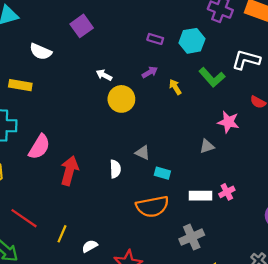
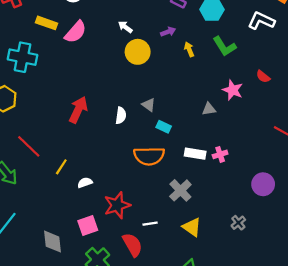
white L-shape: (246, 60) -> (261, 21), moved
pink semicircle: (39, 147) -> (76, 32), moved
gray cross: (192, 237) -> (180, 190), turned -30

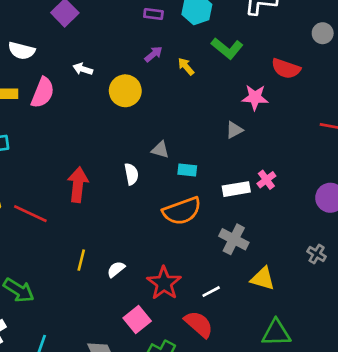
white arrow: (125, 27) -> (83, 69), moved
red semicircle: (263, 77) -> (286, 69), size x1.5
red line: (29, 146) -> (30, 214), moved

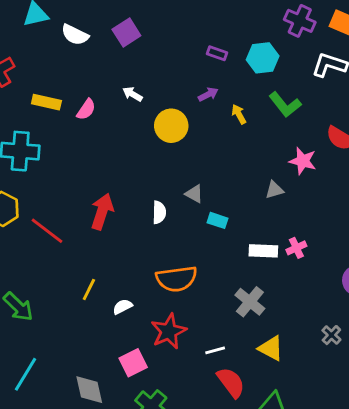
white semicircle: (22, 51) -> (75, 35), moved
pink semicircle: (43, 93) -> (86, 109), size x0.7
orange semicircle: (182, 211) -> (177, 279), moved
red semicircle: (199, 324) -> (231, 382), moved

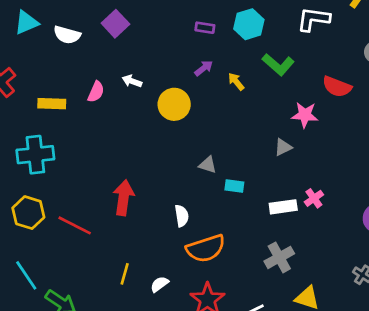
pink semicircle: (86, 109) -> (96, 92), moved
white semicircle: (159, 212) -> (182, 216), moved
gray cross: (250, 302) -> (279, 257), turned 32

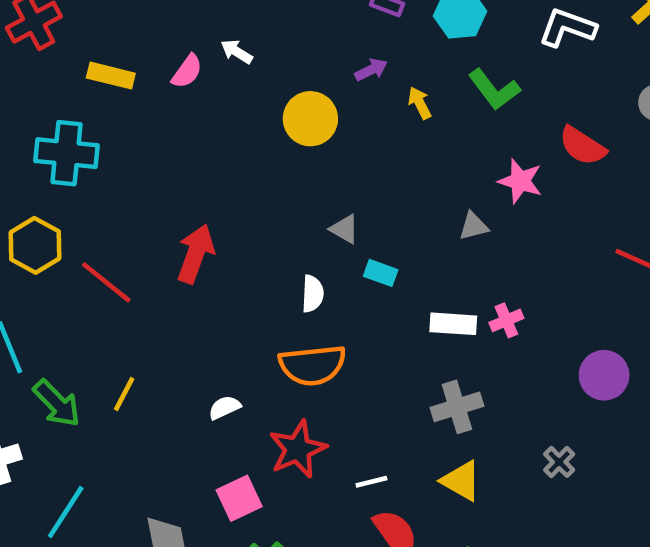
white arrow: (132, 81) -> (237, 52), moved
white semicircle: (182, 216) -> (313, 294), moved
gray cross: (279, 257) -> (457, 407), moved
yellow line: (125, 274) -> (124, 394), moved

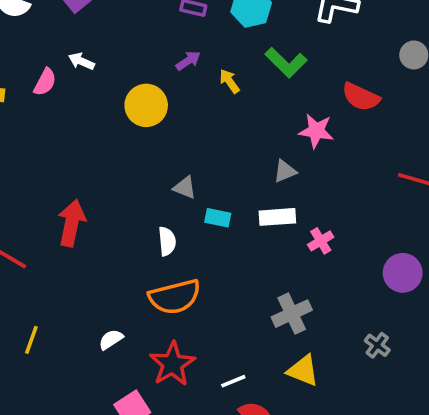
white rectangle: (453, 324) -> (277, 217), moved

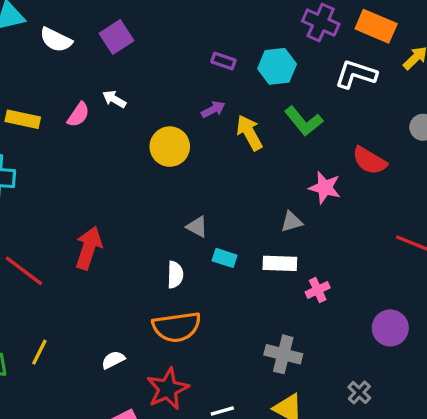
yellow arrow: (229, 81) -> (249, 133), size x1.5
gray cross: (292, 314) -> (283, 354), turned 33

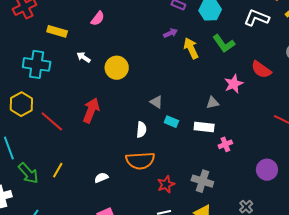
white arrow: (114, 99) -> (84, 57), moved
pink semicircle: (78, 115) -> (98, 18), moved
yellow circle: (170, 147) -> (117, 68), moved
pink star: (325, 188) -> (234, 84), turned 30
red star: (168, 389) -> (166, 184), moved, size x0.7

